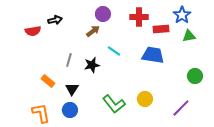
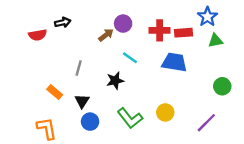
purple circle: (103, 14) -> (123, 24), moved
red cross: (139, 17) -> (160, 30), moved
black star: (92, 65) -> (115, 81), moved
blue circle: (70, 110) -> (90, 122), moved

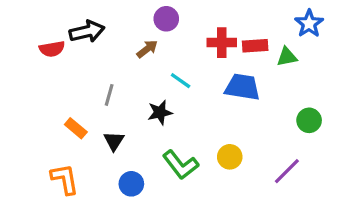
blue star: (207, 17) -> (309, 24), moved
black arrow: (63, 22) -> (87, 31), size x1.5
purple circle: (123, 24) -> (166, 19), moved
green triangle: (215, 41) -> (287, 57), moved
blue circle: (90, 122) -> (131, 184), moved

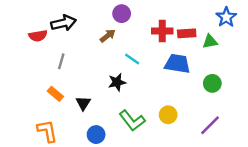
gray line: (109, 95) -> (61, 61), moved
green circle: (309, 120) -> (212, 83), moved

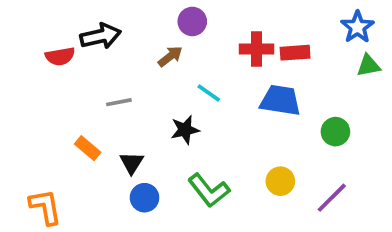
green triangle: (210, 42) -> (368, 66), moved
gray line: (61, 61) -> (119, 102), moved, turned 63
yellow circle: (168, 115) -> (280, 181), moved
orange L-shape: (47, 131) -> (45, 207), moved
blue circle: (96, 135) -> (145, 198), moved

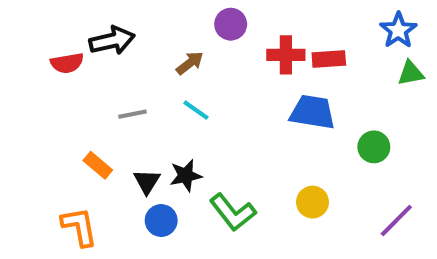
purple circle: (192, 21) -> (231, 24), moved
cyan line: (209, 93) -> (196, 110), moved
black star: (185, 130) -> (186, 176), moved
purple line: (332, 198) -> (396, 221), moved
orange L-shape: (45, 207) -> (79, 227), moved

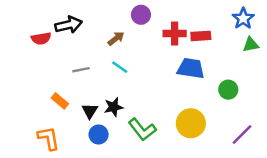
yellow circle: (312, 202) -> (191, 123), size x1.5

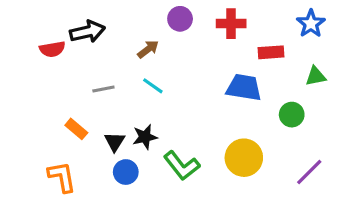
red cross: (175, 33) -> (231, 24), moved
red rectangle: (201, 36) -> (271, 52), moved
green triangle: (251, 45) -> (316, 76), moved

